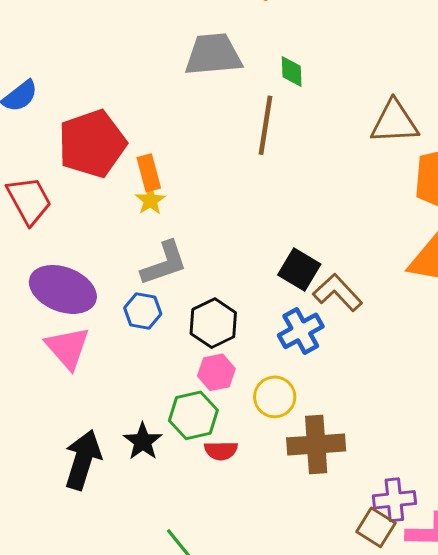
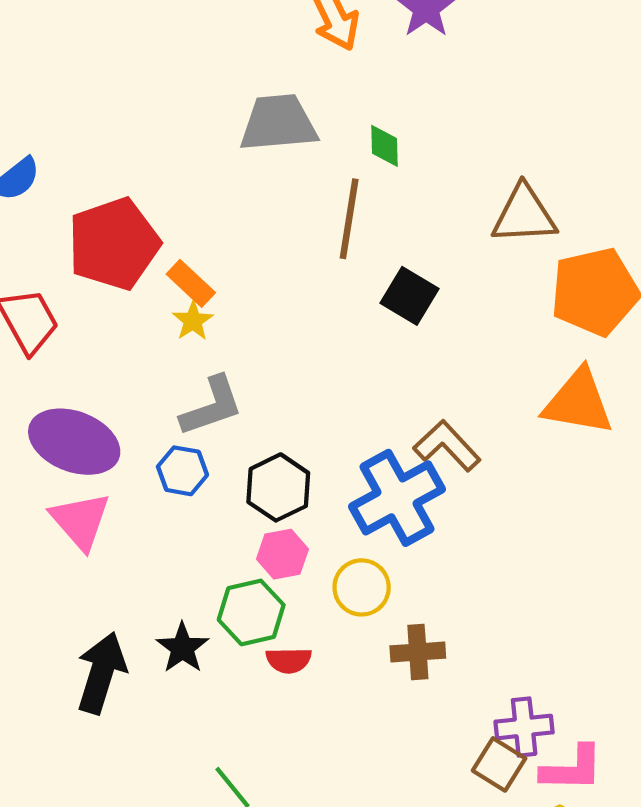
orange rectangle: (149, 173) -> (191, 283), turned -32
black square: (299, 270) -> (409, 296), moved
blue cross: (301, 331) -> (397, 498), size x1.5
brown cross: (316, 444) -> (418, 652), size x0.7

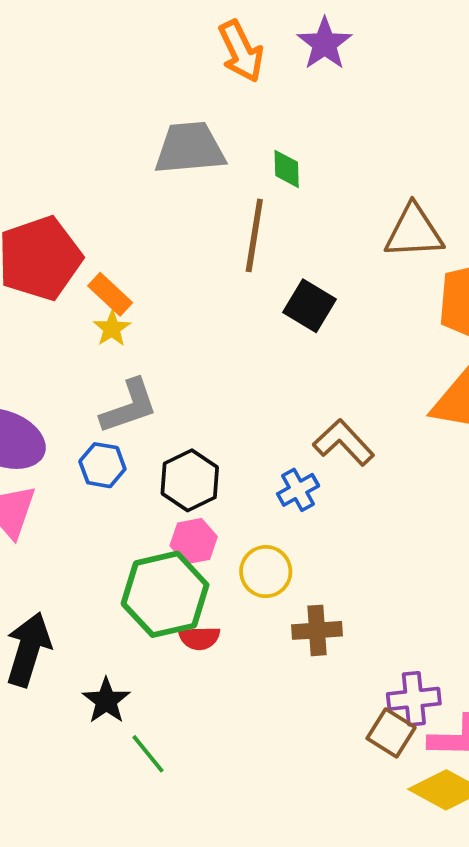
blue cross: (397, 498) -> (298, 490), size x0.5
green hexagon: (251, 612) -> (165, 594), size x1.4
black star: (182, 648) -> (106, 701), moved

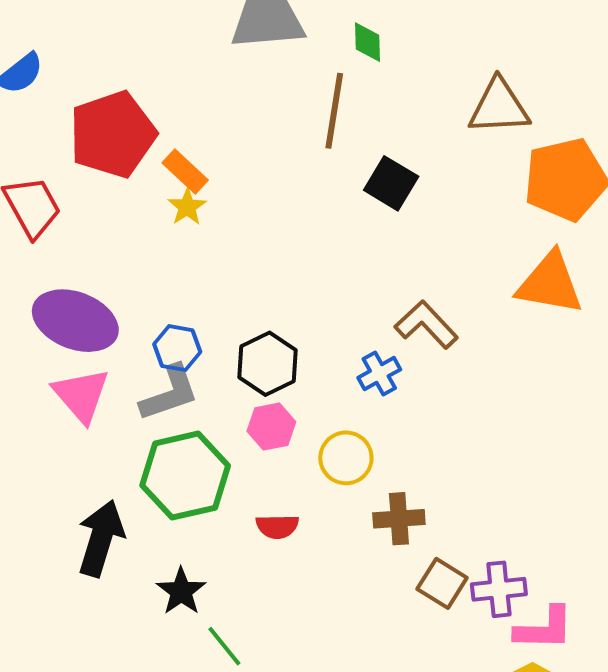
gray L-shape: (129, 406) -> (169, 393), moved
green hexagon: (165, 594) -> (185, 476), moved
brown square: (391, 733) -> (442, 583), moved

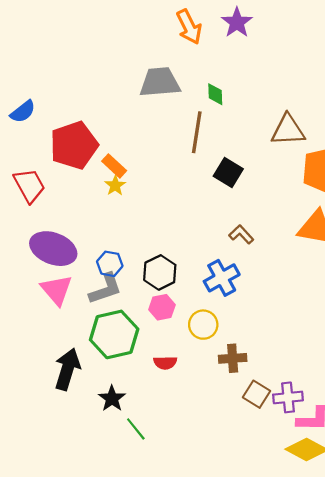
brown L-shape: (426, 325) -> (241, 234), moved, size x0.7
blue cross: (379, 374) -> (222, 278), size x1.5

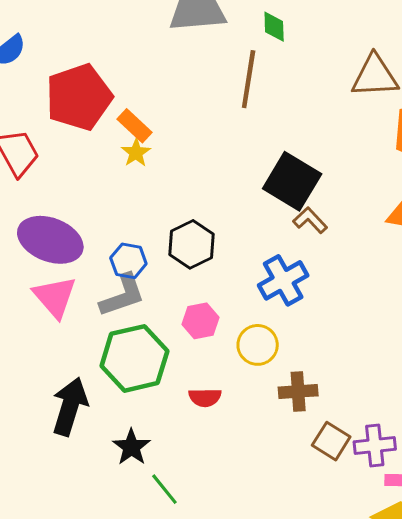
black square: (228, 172) -> (292, 181), moved, size x1.4
black hexagon: (160, 272) -> (191, 244), moved

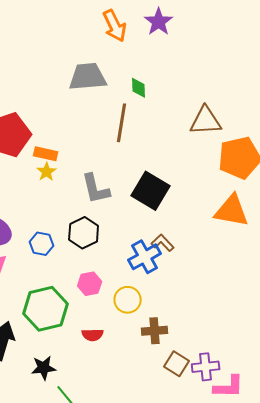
orange rectangle: (134, 126) -> (46, 154), turned -30
brown L-shape: (310, 220) -> (163, 243), moved
gray L-shape: (122, 295) -> (96, 189), moved, turned 96
black star: (131, 447) -> (44, 368), turned 30

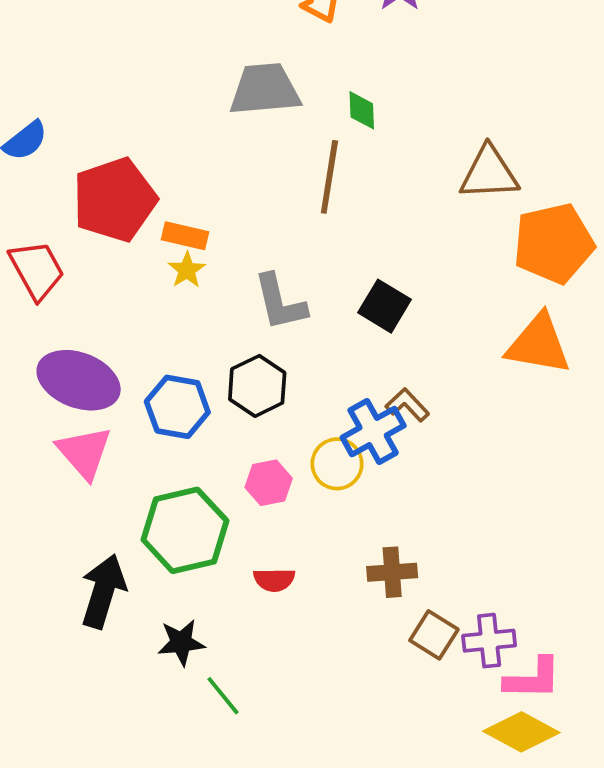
black square: (151, 191) -> (385, 306), size x0.7
blue hexagon: (42, 244) -> (177, 407), size x1.4
yellow circle: (128, 300) -> (337, 464), moved

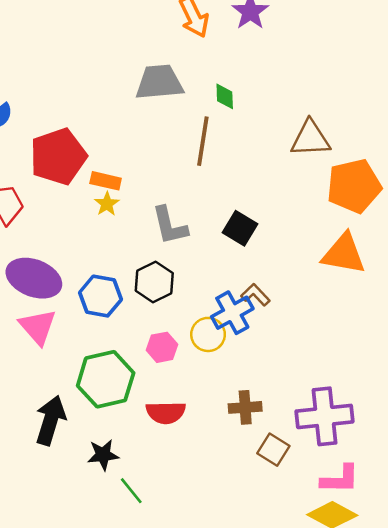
red semicircle: (274, 580) -> (166, 413), size x1.4
purple cross: (489, 641) -> (325, 416), moved, size x1.6

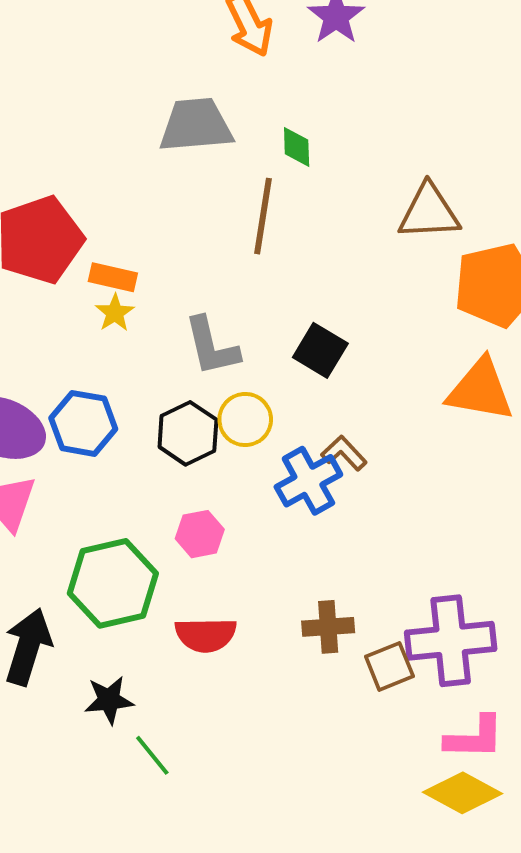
blue hexagon: (100, 296) -> (83, 423), moved
yellow circle: (208, 334) -> (245, 420), moved
brown square: (273, 450) -> (389, 666), moved, turned 36

